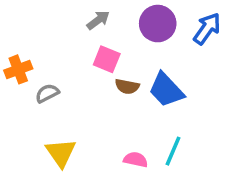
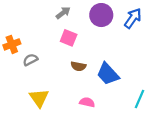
brown semicircle: (127, 86) -> (78, 66), moved
blue trapezoid: (166, 90) -> (108, 74), moved
cyan line: (173, 151) -> (139, 99), moved

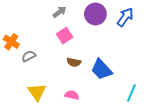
pink square: (69, 38) -> (65, 36), turned 35
orange cross: (12, 44) -> (11, 42), turned -35
pink semicircle: (87, 102) -> (72, 95), moved

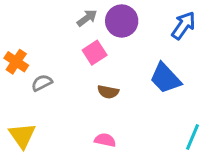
purple circle: (95, 14) -> (122, 21), moved
blue trapezoid: (102, 69) -> (165, 78), moved
yellow triangle: (37, 92) -> (22, 136), moved

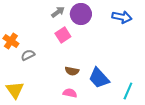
blue arrow: (183, 26) -> (122, 17), turned 66
blue trapezoid: (165, 78) -> (99, 78), moved
brown semicircle: (108, 92) -> (72, 71), moved

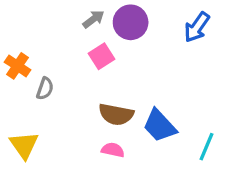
blue arrow: (122, 17) -> (197, 27), turned 114
gray semicircle: (28, 55) -> (45, 89), turned 136
brown semicircle: (72, 71) -> (116, 114), size x1.5

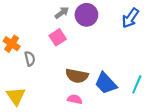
pink square: (102, 56) -> (58, 37), moved
gray semicircle: (45, 89) -> (30, 59), turned -32
cyan line: (206, 147) -> (137, 84), moved

